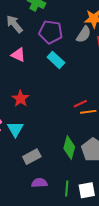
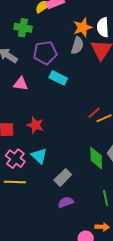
purple semicircle: (39, 183) -> (66, 202), moved

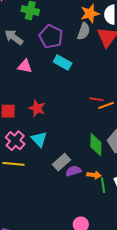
purple pentagon: (45, 53) -> (51, 37), turned 30
red line: (94, 113) -> (96, 99), turned 48
purple semicircle: (66, 202) -> (73, 171), moved
orange arrow: (102, 227) -> (94, 175), moved

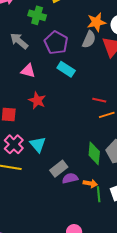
red line: (96, 99) -> (99, 100), moved
red star: (37, 108) -> (37, 100), moved

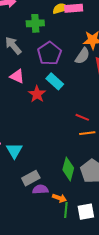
green cross: (37, 15) -> (35, 23), turned -30
red star: (37, 100) -> (37, 94), moved

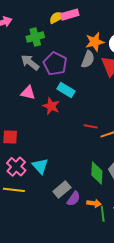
gray arrow: (13, 46) -> (30, 62), moved
red line: (82, 117) -> (91, 126), moved
purple semicircle: (40, 189) -> (74, 199), turned 140

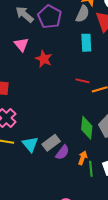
cyan rectangle: (66, 90) -> (86, 43), moved, turned 54
pink triangle: (28, 93) -> (21, 45), turned 35
cyan triangle: (40, 166) -> (30, 144), moved
orange arrow: (94, 203) -> (83, 158), turned -80

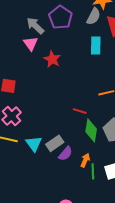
gray arrow: (25, 14) -> (35, 26), moved
red line: (82, 81) -> (80, 111), moved

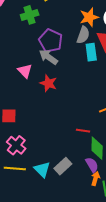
gray arrow: (35, 26) -> (48, 57), moved
cyan rectangle: (96, 45) -> (91, 52), moved
purple semicircle: (65, 154) -> (92, 165), moved, turned -63

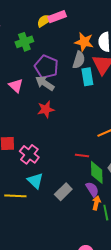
orange star: (89, 17) -> (84, 42), turned 30
pink triangle: (25, 71) -> (16, 86), moved
red star: (48, 83) -> (46, 109), turned -30
pink cross: (16, 145) -> (29, 154), moved
cyan triangle: (42, 169) -> (35, 181), moved

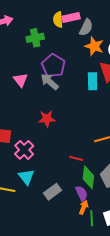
yellow semicircle: (44, 21) -> (58, 20), turned -70
gray semicircle: (79, 60) -> (86, 27), moved
red star: (46, 109) -> (47, 119), moved

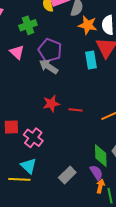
pink triangle: (21, 80) -> (17, 52), moved
red line: (76, 158) -> (75, 110), moved
cyan triangle: (26, 177) -> (28, 166), moved

